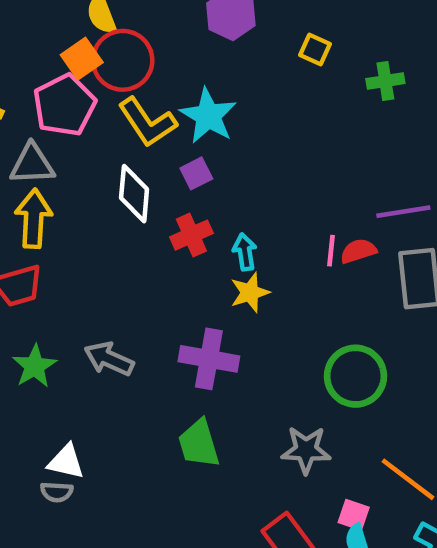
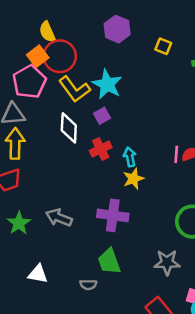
gray semicircle: (57, 492) -> (88, 285), moved

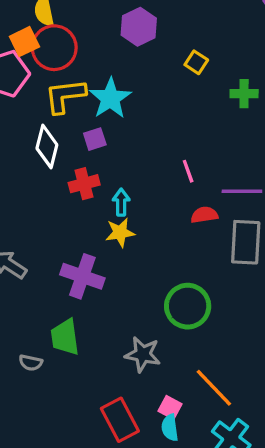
yellow L-shape: (74, 89) -> (65, 96), turned 108
pink line: (176, 154) -> (188, 171), moved, turned -35

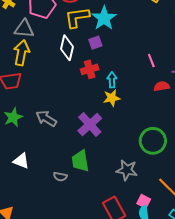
purple cross: (82, 276) -> (90, 124), turned 30

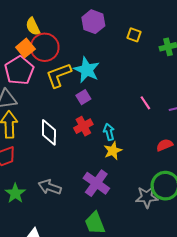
white diamond: (67, 48) -> (49, 132), moved
red semicircle: (162, 86) -> (165, 145), moved
gray star: (127, 170) -> (147, 197), moved

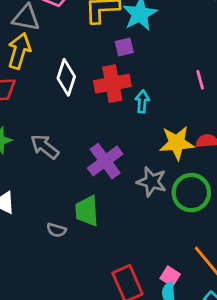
red cross: (83, 126) -> (112, 84), size x1.4
yellow star: (113, 151) -> (177, 143), moved, size x1.4
gray star: (147, 197) -> (152, 182), moved

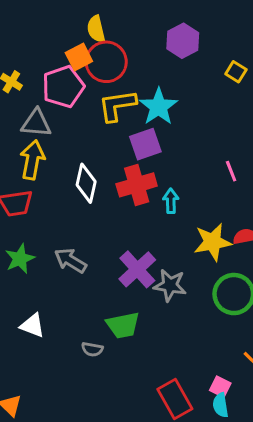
purple square: (124, 47) -> (145, 144), size x1.5
gray star: (152, 182) -> (170, 285), moved
green trapezoid: (87, 211) -> (123, 325), turned -92

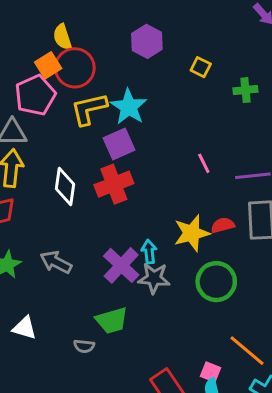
cyan arrow: (171, 201) -> (149, 252), moved

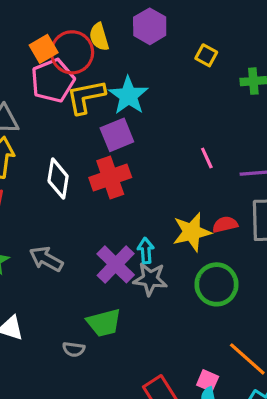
yellow semicircle: (62, 37) -> (99, 37), moved
pink pentagon: (35, 95) -> (53, 81), moved

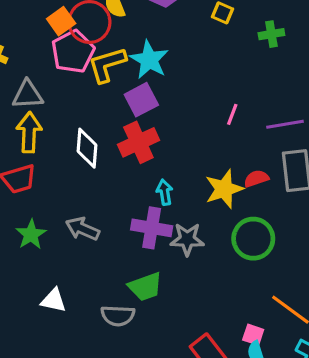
pink line: (207, 158) -> (232, 114), turned 50
cyan arrow: (146, 251) -> (165, 192), moved
purple cross: (116, 264) -> (152, 228), turned -30
gray semicircle: (74, 349) -> (118, 316), size x1.5

